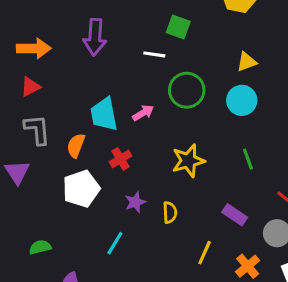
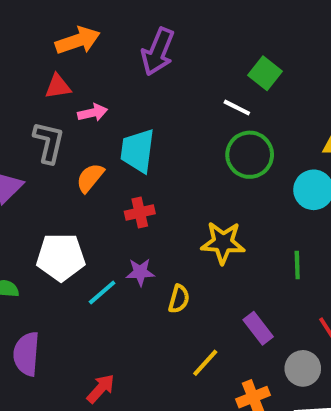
orange arrow: (34, 48) -> (78, 41), turned -36
white line: (154, 54) -> (237, 108), moved
pink arrow: (143, 113) -> (93, 113), moved
white pentagon: (81, 189) -> (61, 257), moved
cyan line: (115, 243) -> (102, 292), moved

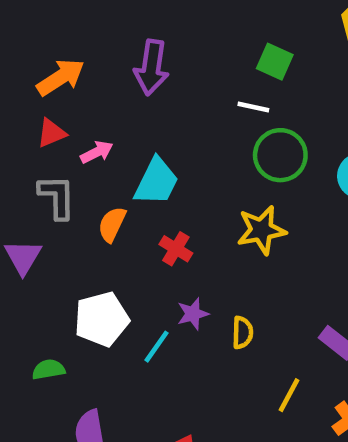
cyan trapezoid: (138, 151) -> (156, 182), turned -147
red cross: (140, 213) -> (176, 249), turned -32
yellow star: (223, 243) -> (261, 230), moved

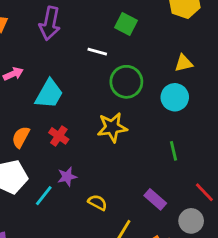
white line: (253, 107) -> (97, 52), moved
orange semicircle: (112, 224) -> (21, 137), moved
yellow semicircle: (243, 333) -> (97, 203), moved, turned -66

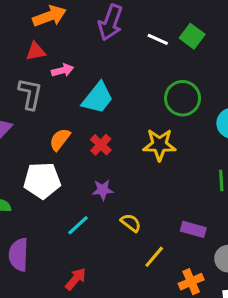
white line: (97, 52) -> (158, 39), moved
cyan line: (44, 196) -> (78, 225), moved
purple rectangle: (155, 199) -> (193, 229), turned -35

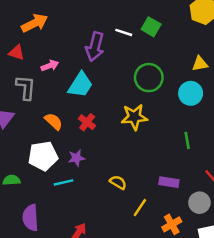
purple arrow: (110, 22) -> (95, 47), moved
red triangle: (36, 51) -> (17, 52), moved, turned 35
orange semicircle: (60, 139) -> (54, 121), turned 102
purple star: (103, 190) -> (76, 158), moved
cyan line: (78, 225) -> (63, 182), moved, turned 36

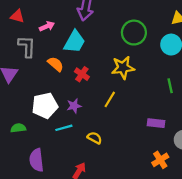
orange semicircle: (54, 121) -> (56, 64), moved
yellow semicircle: (118, 182) -> (95, 138), moved
yellow line: (140, 208) -> (110, 99), moved

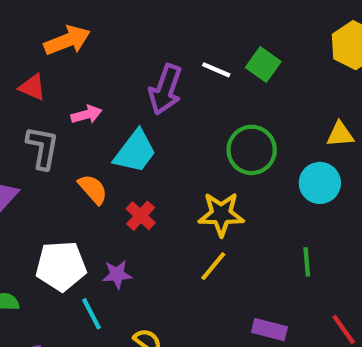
yellow line: (110, 99) -> (213, 266), moved
cyan line: (64, 128) -> (92, 314), turned 70

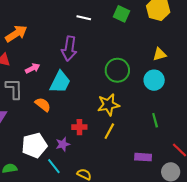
green square: (263, 65) -> (121, 14), moved
white line: (216, 70) -> (84, 18), moved
red cross: (141, 216) -> (79, 127), moved, turned -32

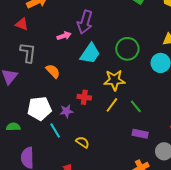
pink arrow: (33, 68) -> (64, 36), moved
cyan trapezoid: (60, 82) -> (90, 53), moved
green line: (155, 120) -> (136, 106), moved, turned -32

